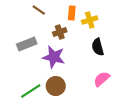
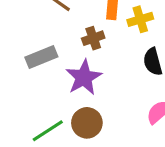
purple star: (54, 57) -> (84, 77), turned 30

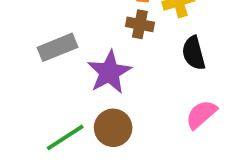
brown cross: (93, 38) -> (140, 24), moved, turned 30

